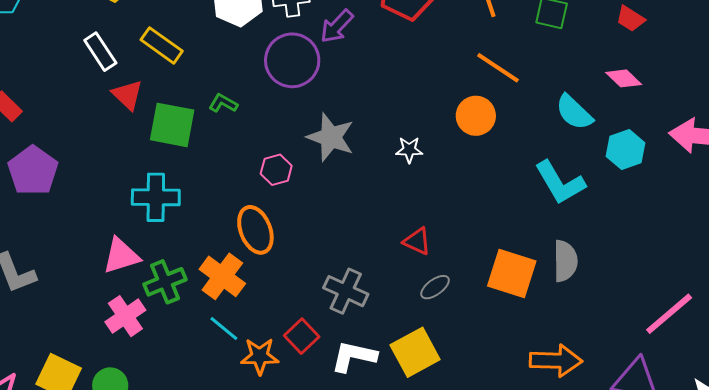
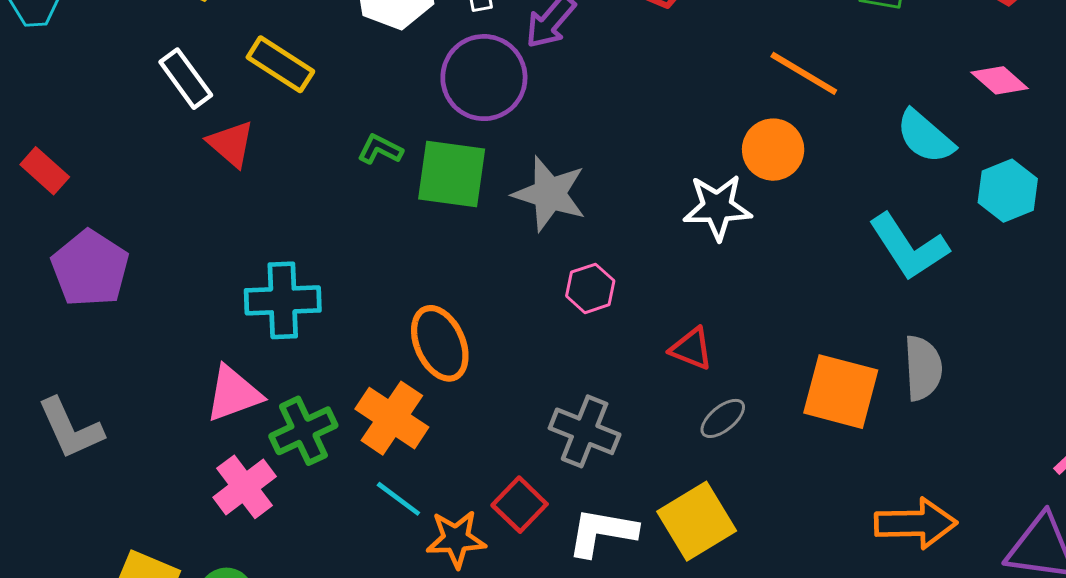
green square: (172, 125) -> (452, 174), moved
white star: (409, 150) -> (717, 207), moved, size x1.6
pink hexagon: (276, 170) -> (590, 288), moved

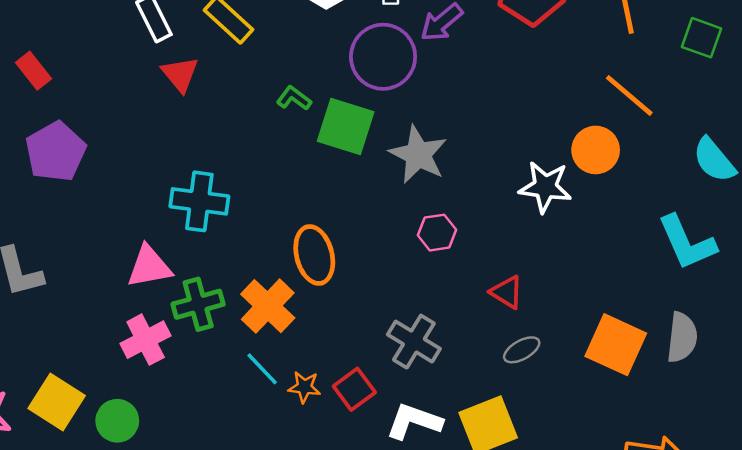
orange star: (456, 539) -> (304, 387), moved, size x0.7

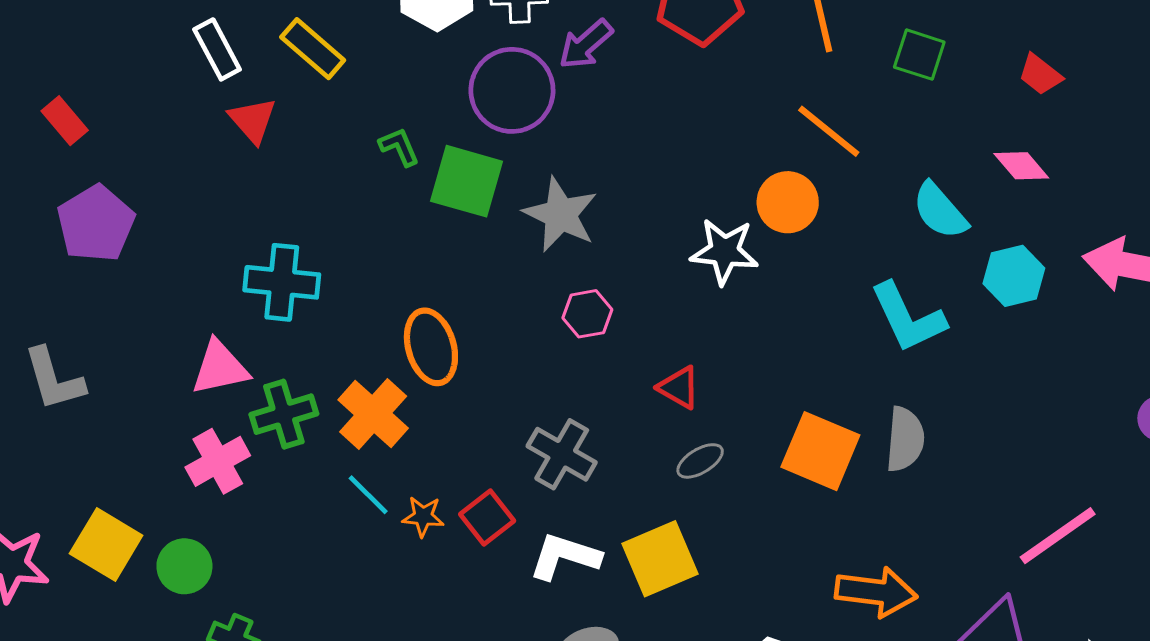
green L-shape: (294, 98) -> (399, 147), turned 32

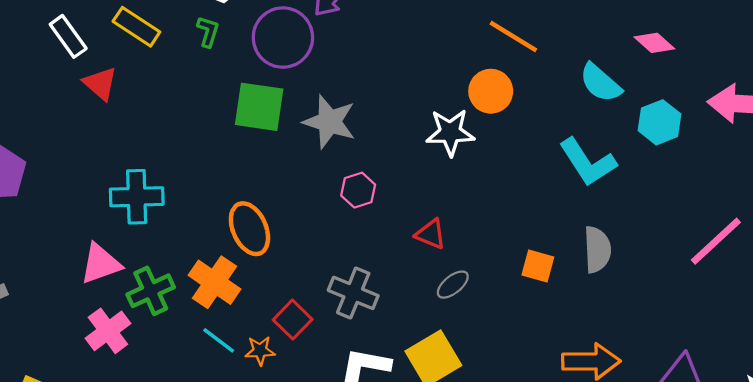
green L-shape: (399, 147) -> (208, 32), moved, turned 48
orange square: (820, 451) -> (538, 266), size x0.6
red square: (487, 517) -> (293, 320), moved
pink line: (1058, 536) -> (716, 241), moved

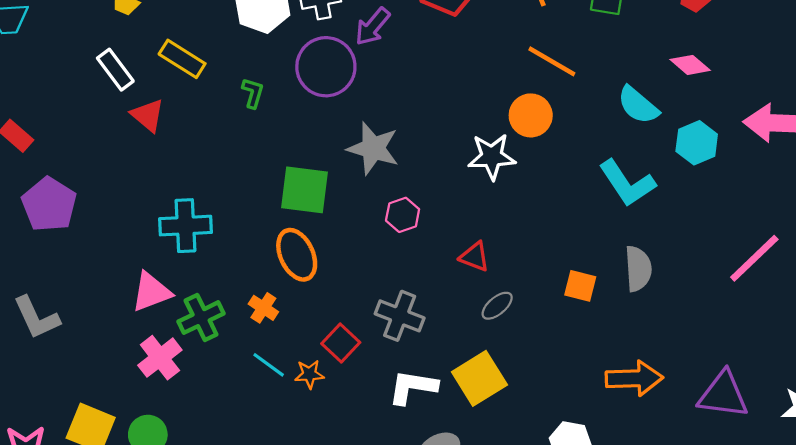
green L-shape: (208, 32) -> (253, 93), moved
green square: (259, 107) -> (305, 190), moved
orange cross: (215, 282) -> (263, 308), size x0.6

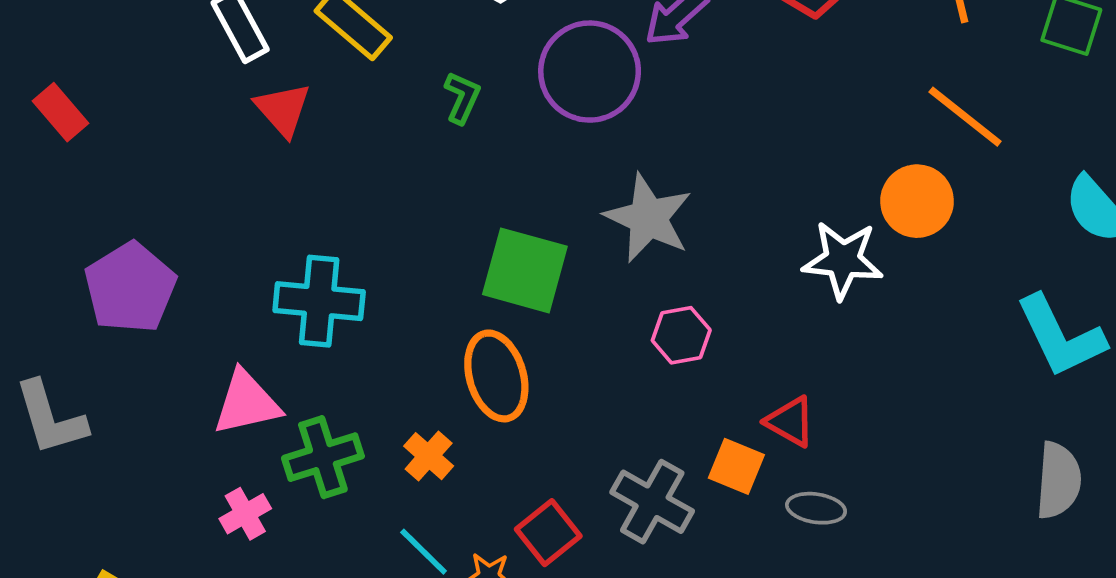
purple pentagon: (49, 204) -> (130, 288), moved
orange square: (580, 286) -> (736, 466), moved
gray ellipse: (497, 306) -> (816, 508), turned 40
pink cross: (160, 358) -> (245, 514), size x0.7

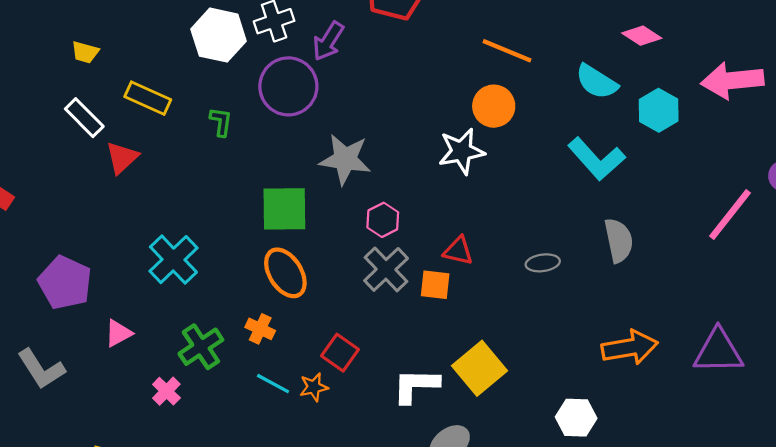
red triangle: (283, 109) -> (122, 158), turned 45
cyan cross: (319, 301) -> (173, 260), turned -33
pink triangle: (247, 403) -> (118, 333), moved, size x0.7
gray cross: (652, 502) -> (386, 269), moved, turned 33
gray ellipse: (816, 508) -> (543, 263), moved

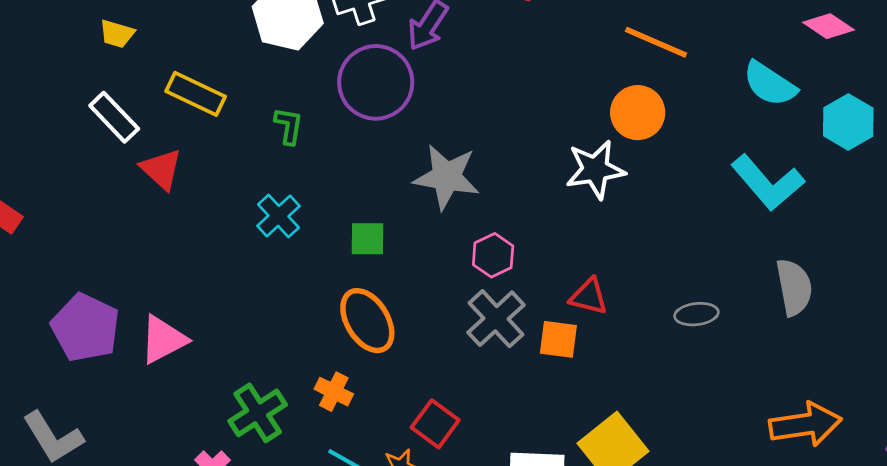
red triangle: (122, 158) -> (161, 169), turned -36
green square: (284, 209) -> (367, 239), size x0.6
cyan cross: (173, 260) -> (278, 216), moved, size x0.7
pink triangle: (118, 333) -> (163, 339), moved, size x1.4

